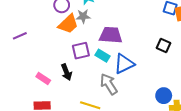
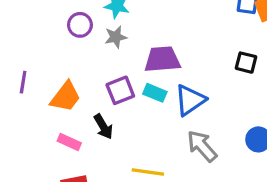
orange trapezoid: (68, 24) -> (66, 97), moved
purple line: (20, 36) -> (23, 82), turned -48
gray arrow: (109, 84) -> (202, 146), moved

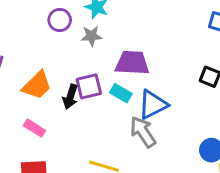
black arrow: (103, 127) -> (70, 97), moved, turned 40
gray arrow: (202, 146) -> (143, 132), moved

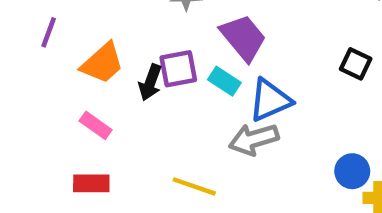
purple trapezoid: (132, 63) -> (243, 38), turned 44
gray arrow: (143, 132) -> (254, 139), turned -76

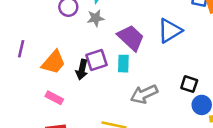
black square: (356, 64) -> (189, 84), moved
cyan rectangle: (224, 81) -> (123, 64), turned 66
blue triangle: (270, 100) -> (170, 31), moved

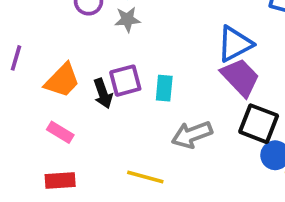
purple trapezoid: (131, 38) -> (240, 77), moved
black arrow: (82, 70) -> (103, 93), turned -36
black square: (189, 84) -> (259, 124), size x1.5

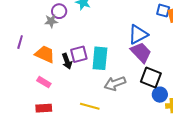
gray star: (127, 19) -> (51, 21), moved
orange trapezoid: (62, 80) -> (45, 54), turned -110
cyan rectangle: (164, 88) -> (100, 58), size x1.6

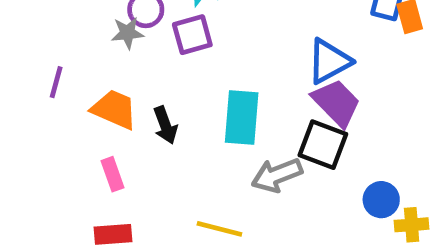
purple square: (79, 54) -> (192, 35), moved
black square: (151, 77) -> (323, 145), moved
pink rectangle: (44, 82) -> (112, 174), turned 40

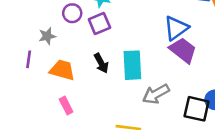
gray star: (127, 33) -> (47, 36), moved
black arrow: (165, 125) -> (101, 63), moved
black square: (323, 145) -> (197, 109), moved

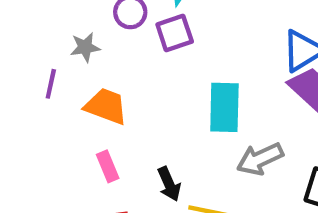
black arrow: (101, 63) -> (169, 184), moved

